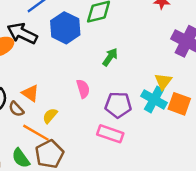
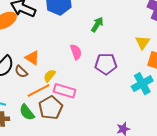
cyan cross: (154, 99) -> (142, 84), moved, turned 35
orange line: (36, 133) -> (38, 90), turned -55
pink rectangle: (110, 134) -> (65, 91), moved

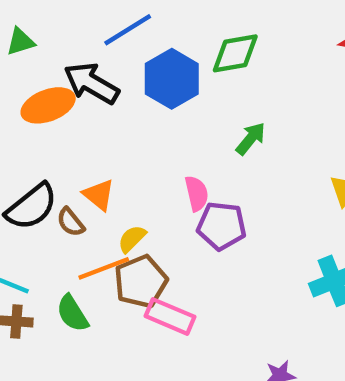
purple pentagon: (106, 64) -> (222, 226), moved
pink rectangle: (65, 91) -> (170, 316), moved
brown pentagon: (51, 108) -> (141, 281), moved

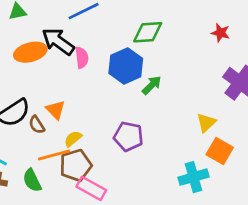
blue hexagon: (172, 79) -> (126, 66), moved
pink semicircle: (197, 193) -> (82, 58), moved

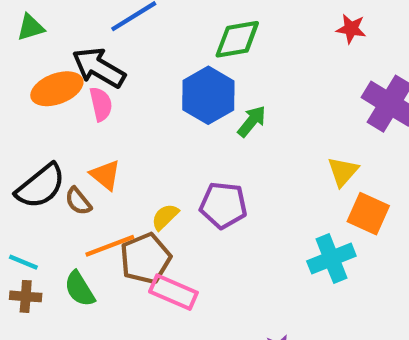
pink semicircle: (82, 58) -> (101, 104), moved
yellow semicircle: (73, 139) -> (165, 217), moved

